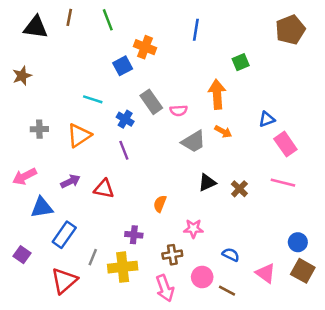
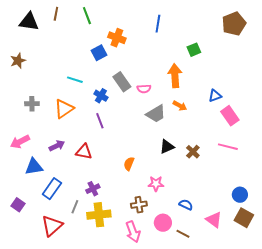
purple cross: (134, 235) -> (93, 189), moved, turned -32

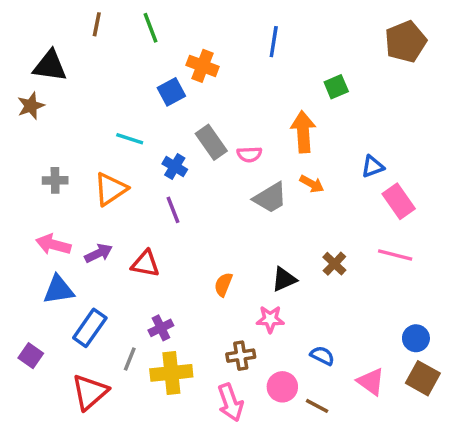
black triangle: (29, 22) -> (50, 66), moved
pink arrow: (20, 142) -> (53, 245), moved, turned 42
black triangle: (167, 147) -> (284, 279), moved

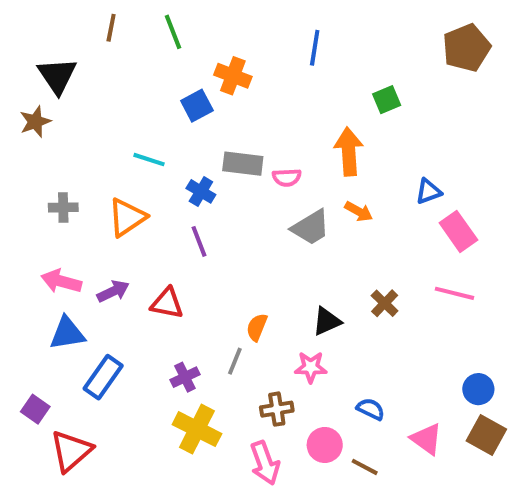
black triangle: (50, 66) -> (57, 76), turned 48
gray rectangle: (211, 142) -> (243, 164), turned -48
gray line: (130, 359) -> (235, 361), moved
yellow cross: (171, 373) -> (197, 429), turned 33
red triangle: (90, 392) -> (71, 451), moved

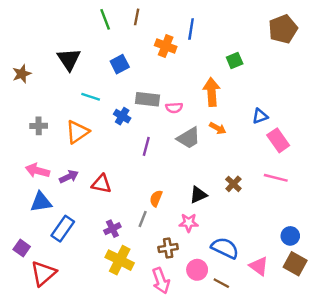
brown line: (111, 28) -> (137, 17), moved
black triangle: (57, 76) -> (69, 59), moved
orange cross: (233, 76) -> (166, 46), moved
purple line: (199, 241) -> (146, 146), moved, turned 36
blue semicircle: (371, 409) -> (225, 248), size x1.6

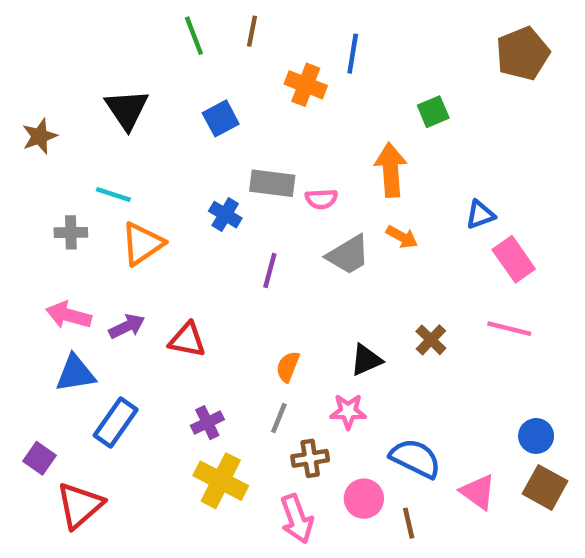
cyan line: (91, 97) -> (113, 194), moved
gray line: (143, 219) -> (279, 418), moved
brown line: (221, 283) -> (409, 523), turned 49

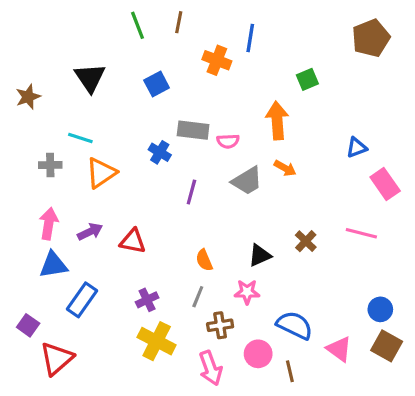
blue triangle: (480, 215) -> (357, 148), moved
pink rectangle: (514, 259) -> (385, 184), moved
pink arrow: (69, 315) -> (49, 224), turned 84
orange semicircle: (288, 367) -> (204, 260), turned -45

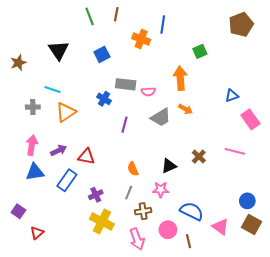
blue rectangle: (82, 300) -> (67, 180), moved
red triangle: (57, 359) -> (37, 233), size x0.6

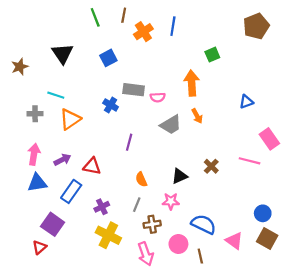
orange cross: (141, 39) -> (143, 32), moved, turned 36
orange arrow: (185, 109) -> (197, 116), turned 32
pink rectangle: (250, 119) -> (269, 139), moved
purple line: (125, 125) -> (129, 142), moved
purple square: (18, 211) -> (53, 224), moved, size x1.5

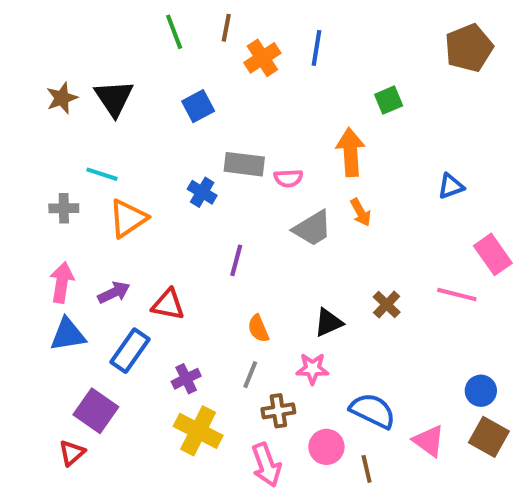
brown star: (20, 67) -> (62, 98), moved

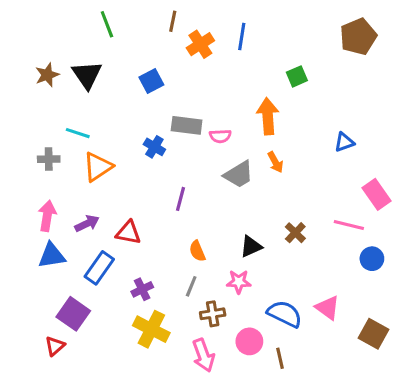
green line: (174, 32) -> (107, 24), moved
blue circle: (481, 391) -> (372, 259), moved
pink triangle: (429, 441) -> (328, 308), moved

